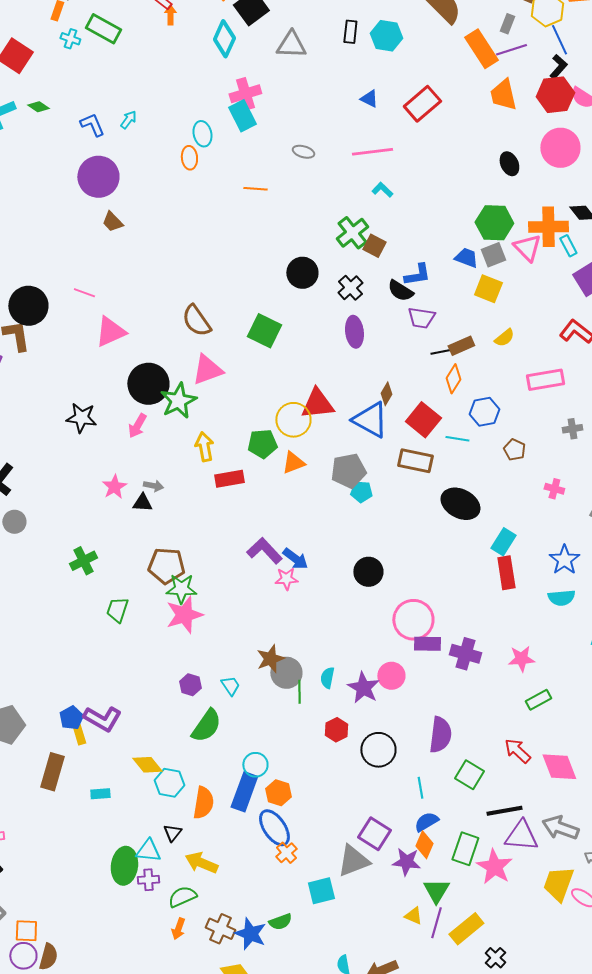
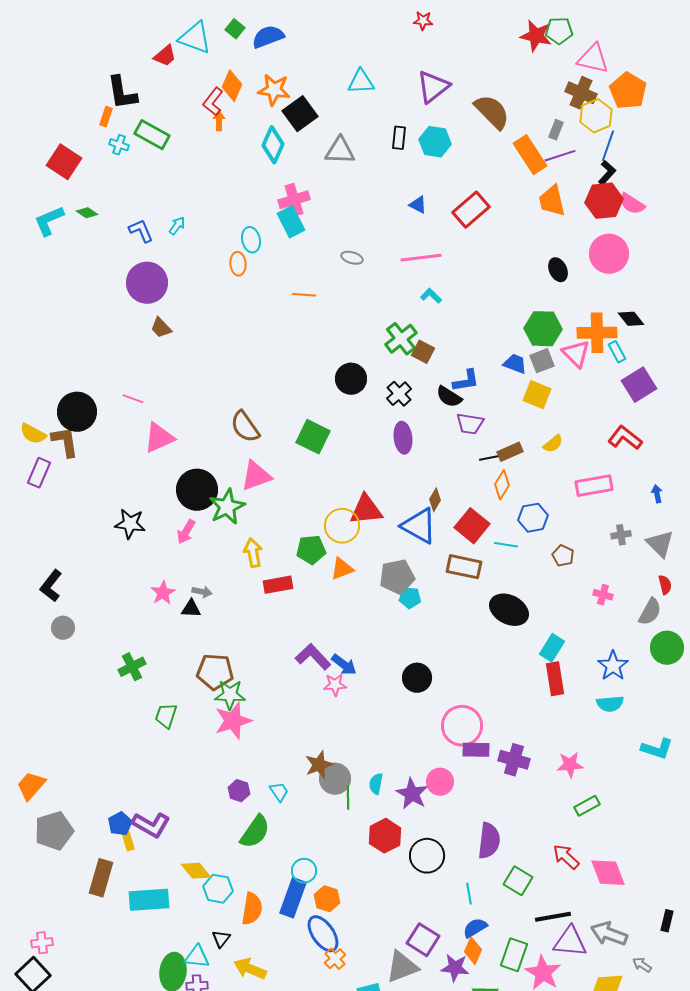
blue line: (559, 40) -> (608, 146), turned 44
red hexagon: (336, 730) -> (385, 836), size x1.4
cyan rectangle: (100, 794) -> (149, 900), size x2.0

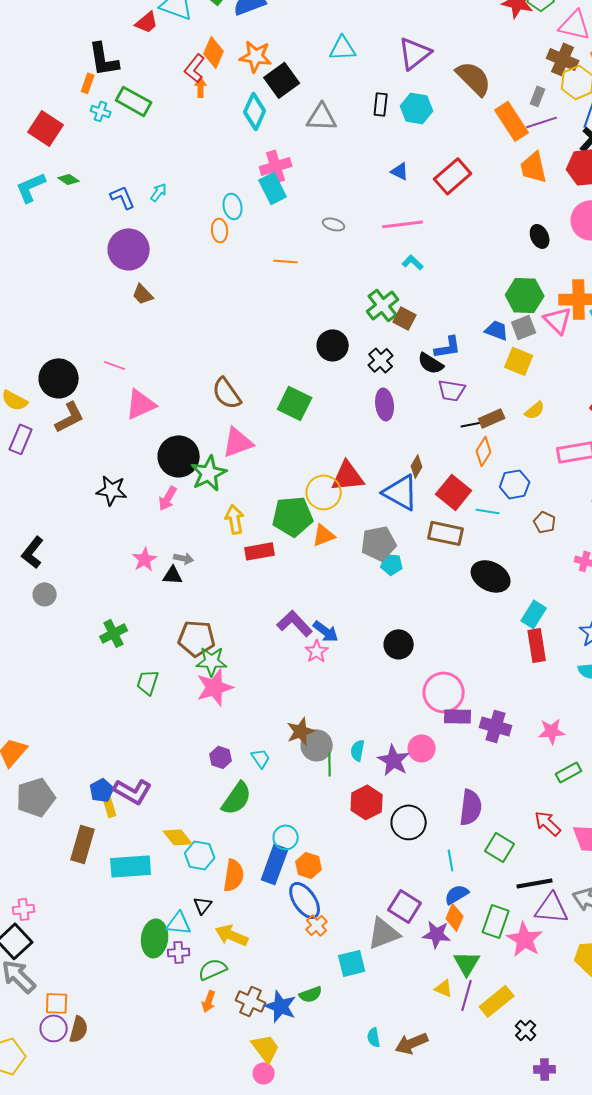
brown L-shape: (65, 442) -> (70, 417), moved, turned 72
green pentagon: (311, 550) -> (293, 516), size x1.4
pink star: (335, 685) -> (317, 651), turned -30

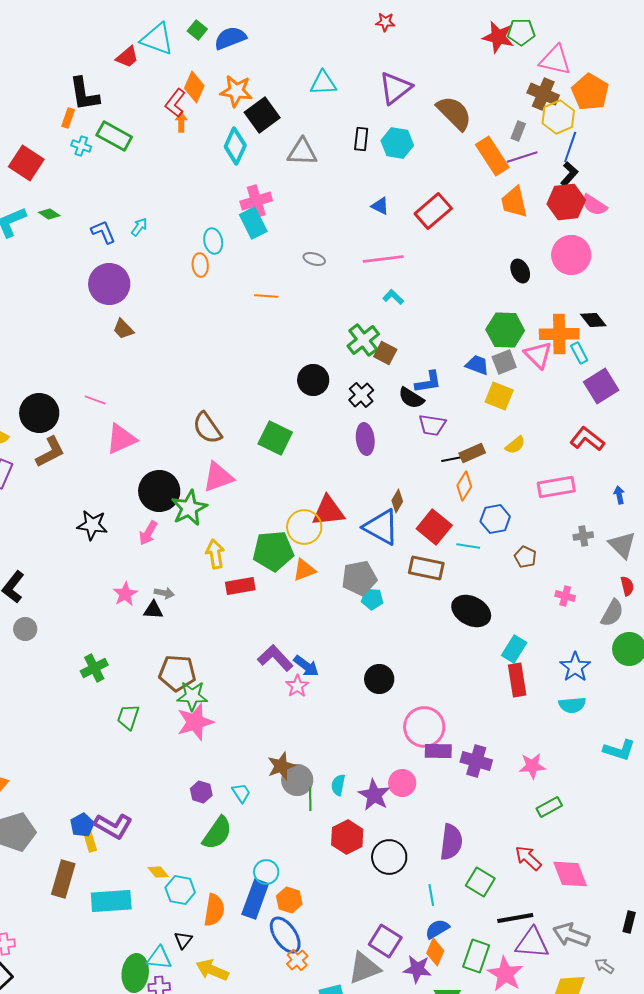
yellow diamond: (178, 837) -> (158, 872), size x0.7

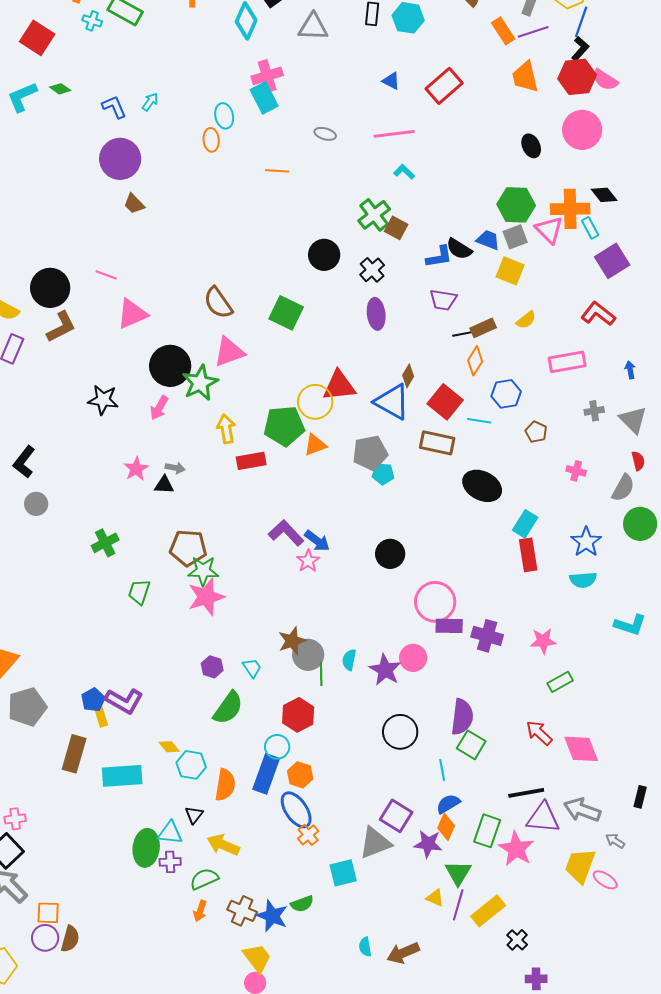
orange rectangle: (492, 156) -> (503, 31), size x0.7
black semicircle: (411, 398) -> (459, 249), moved
red hexagon: (347, 837) -> (298, 715), moved
green square: (480, 882) -> (471, 745), moved

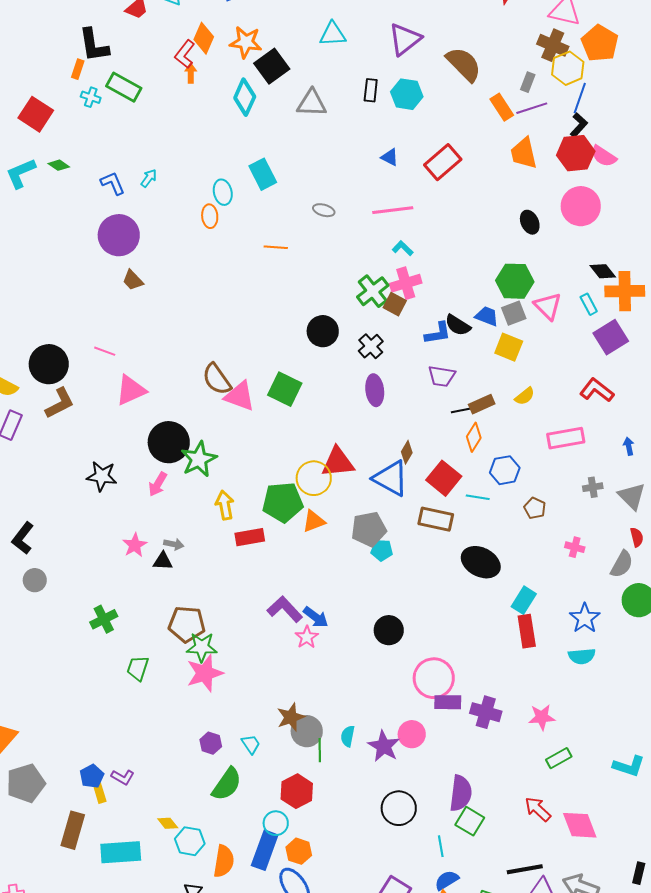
pink cross: (267, 76) -> (406, 283), moved
orange cross: (570, 209) -> (625, 291), moved
pink triangle: (229, 352) -> (240, 396), moved, turned 40
cyan L-shape: (630, 625) -> (629, 766), moved
purple L-shape: (124, 701) -> (123, 777), size x0.6

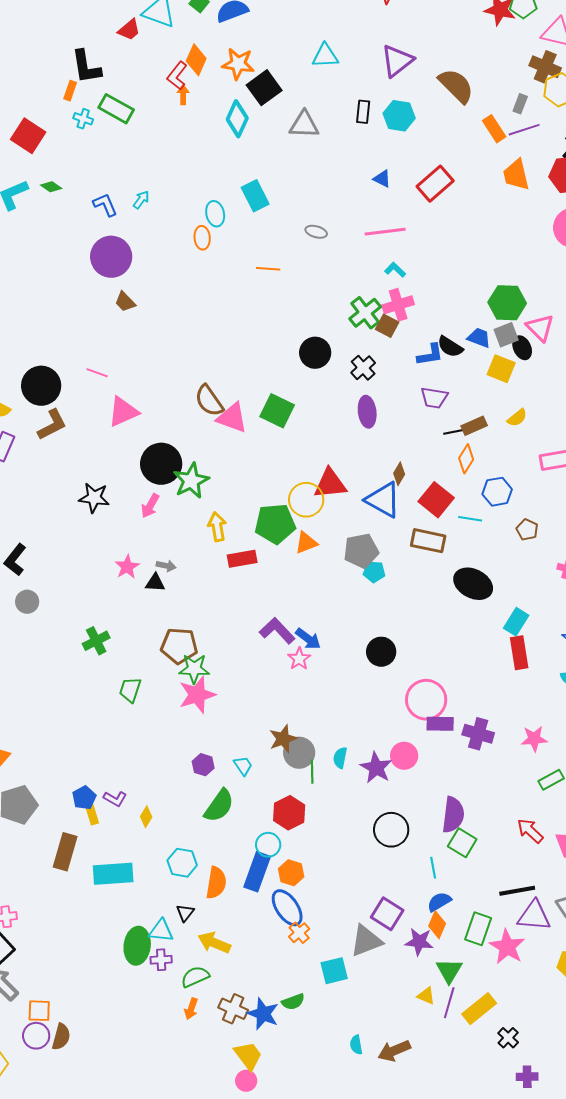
black ellipse: (530, 222) -> (522, 348), moved
yellow diamond: (168, 823) -> (146, 817), moved, turned 70

